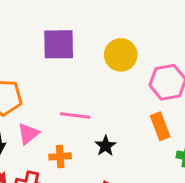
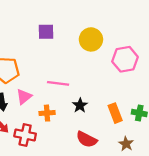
purple square: (59, 44) -> (46, 32), size x0.7
orange rectangle: (160, 126) -> (115, 113), moved

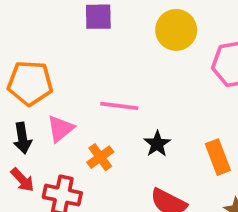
orange cross: (47, 113) -> (100, 157), turned -32

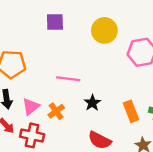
pink triangle: (60, 129) -> (31, 106), moved

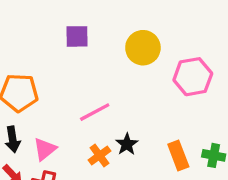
pink line: (68, 79) -> (95, 112), turned -35
orange cross: (56, 111) -> (100, 155), moved

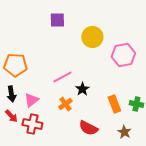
purple square: (77, 36) -> (57, 20), moved
black star: (127, 144) -> (82, 89), moved

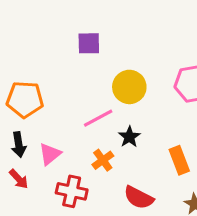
purple square: (57, 20) -> (89, 43), moved
yellow circle: (92, 37) -> (129, 87), moved
red cross: (32, 124) -> (72, 191), moved

